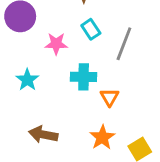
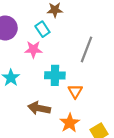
cyan rectangle: (91, 29) -> (42, 29), moved
brown arrow: (43, 135) -> (39, 108), moved

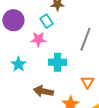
orange triangle: (75, 91) -> (87, 82), moved

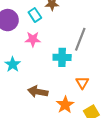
cyan rectangle: (46, 21) -> (35, 15), moved
cyan cross: (57, 62) -> (62, 57), moved

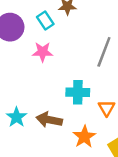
cyan cross: (62, 57) -> (78, 92), moved
cyan star: (13, 64) -> (16, 117), moved

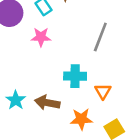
orange star: (84, 137) -> (81, 119), turned 30

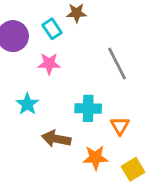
gray line: (100, 37) -> (117, 64), turned -48
cyan star: (16, 100) -> (27, 104), moved

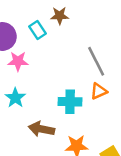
pink star: (49, 64) -> (18, 61), moved
orange triangle: (120, 126) -> (99, 91), moved, turned 36

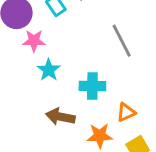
orange triangle: (99, 91) -> (126, 112), moved
cyan star: (15, 98) -> (49, 70), moved

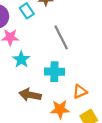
gray line: (122, 41) -> (61, 37), moved

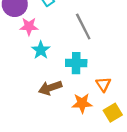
orange triangle: (80, 92) -> (103, 84), turned -40
brown arrow: (30, 95) -> (50, 88), turned -30

